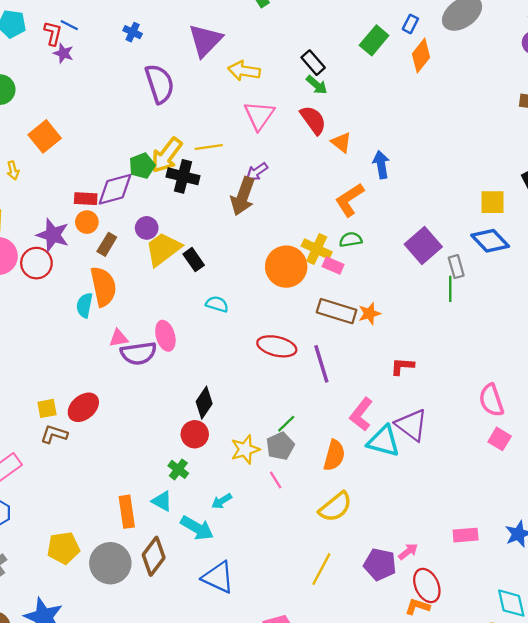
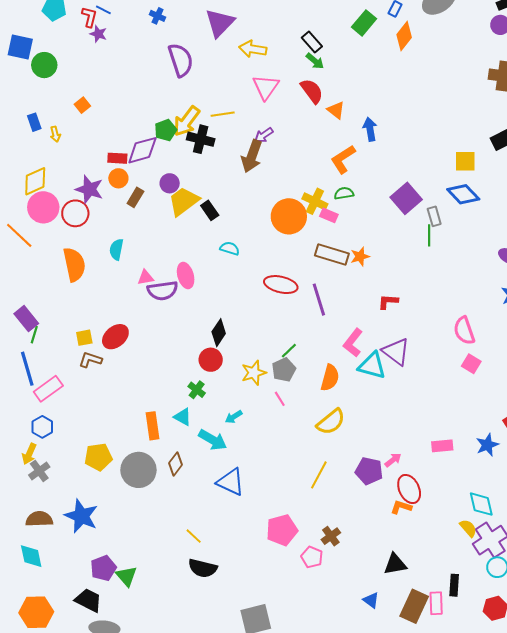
orange square: (45, 136) -> (82, 105), size x0.6
orange semicircle: (103, 287) -> (74, 264), moved
brown diamond: (154, 556) -> (176, 464), size x0.7

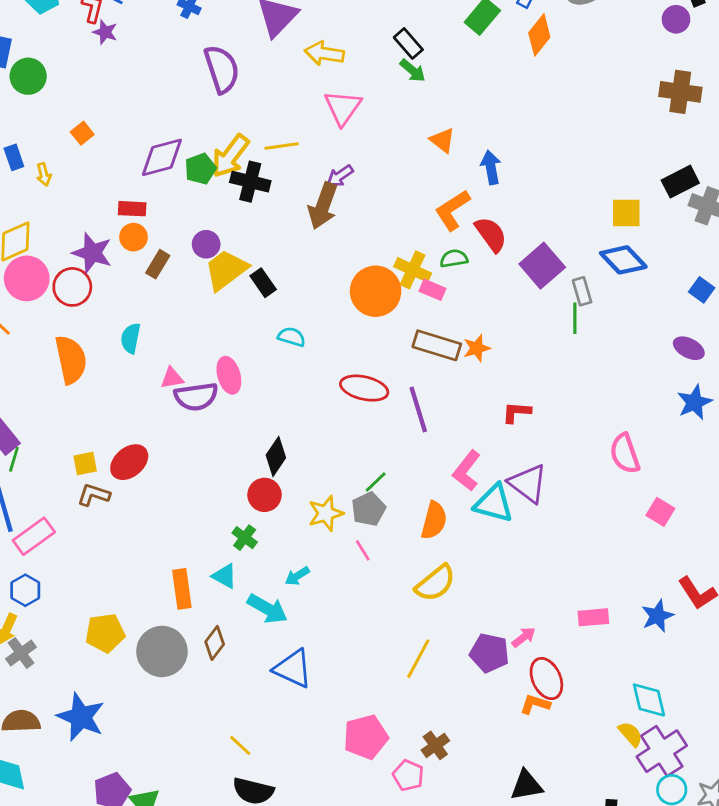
red semicircle: (312, 91) -> (491, 234), moved
purple diamond: (142, 150) -> (162, 157), moved
pink square: (471, 364) -> (660, 512), moved

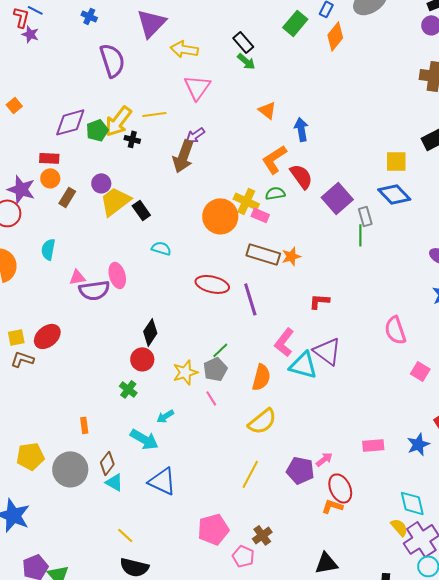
black cross: (250, 182) -> (132, 139), size x0.6
cyan triangle: (225, 576) -> (114, 482), moved
orange rectangle: (182, 589) -> (84, 425), size x0.6

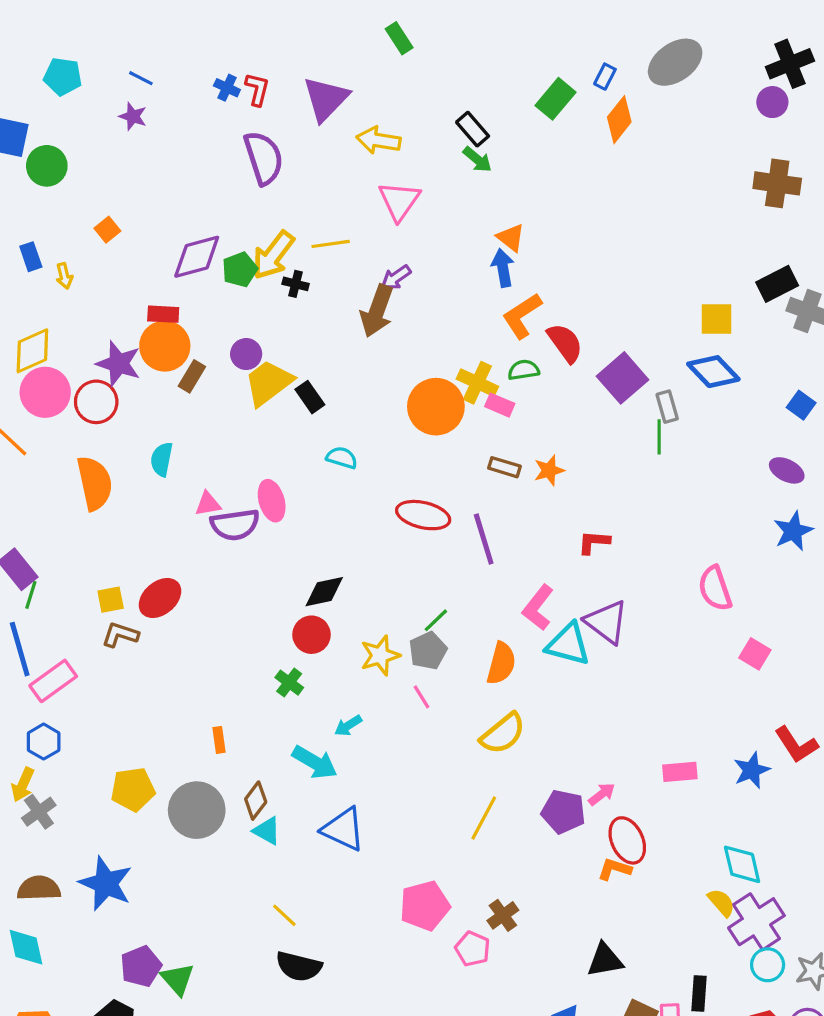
red L-shape: (21, 17) -> (257, 89), moved
blue arrow: (301, 129) -> (503, 268), moved
orange circle: (50, 178) -> (165, 346), size x1.6
brown rectangle: (263, 254) -> (504, 467), size x0.6
black diamond: (150, 332) -> (324, 592), turned 44

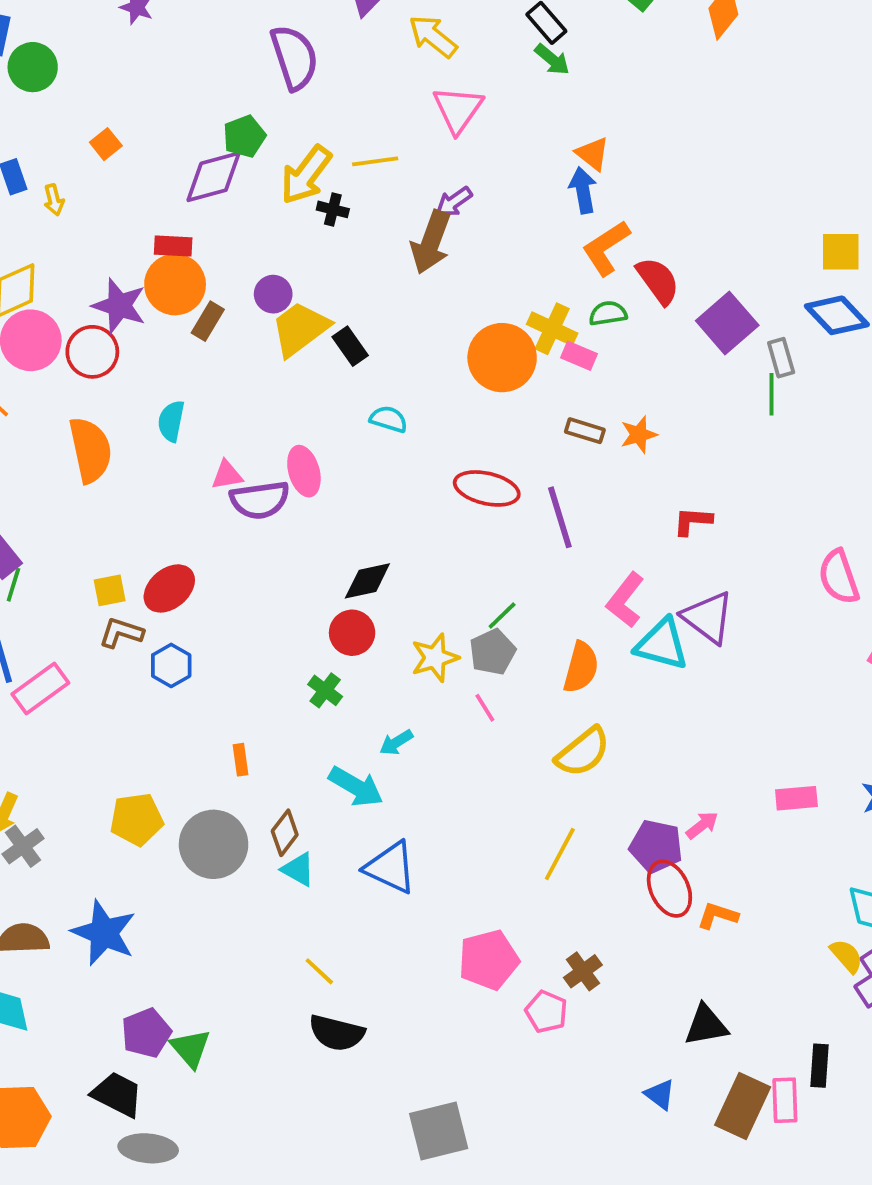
yellow arrow: (378, 140) -> (433, 36), turned 30
green pentagon: (240, 269) -> (244, 136), moved
blue hexagon: (44, 742) -> (171, 665), moved
red ellipse: (627, 840) -> (669, 889), moved

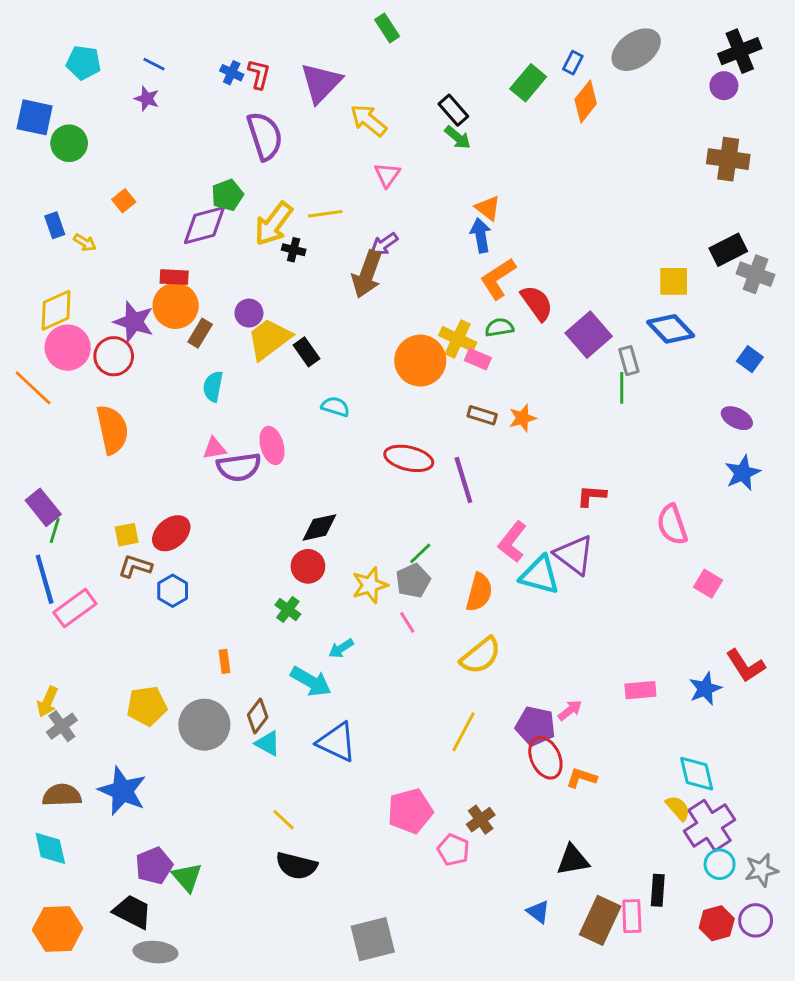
pink triangle: (458, 109) -> (387, 175), size x0.7
yellow arrow: (54, 200) -> (85, 243), turned -45
cyan semicircle: (171, 421) -> (213, 386), moved
red L-shape: (693, 521) -> (592, 496), moved

